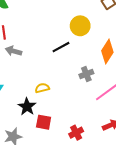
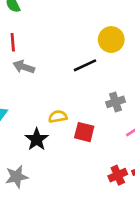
red square: (44, 122) -> (84, 132), moved
red cross: (76, 133) -> (118, 175), moved

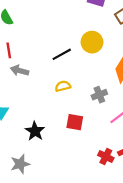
black line: (85, 65) -> (62, 54), moved
yellow semicircle: (58, 117) -> (63, 86), moved
red cross: (118, 175) -> (106, 157), turned -35

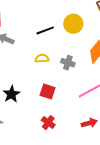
gray cross: (99, 95) -> (68, 63), moved, turned 32
red cross: (106, 157) -> (48, 123), moved

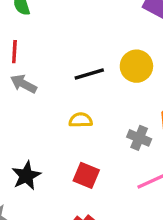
gray cross: (68, 63) -> (139, 138), moved

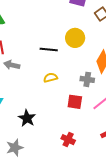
black line: (89, 74) -> (49, 50), turned 36
red square: (86, 175) -> (75, 102), moved

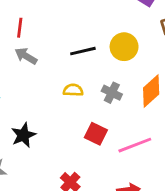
black line: (49, 50) -> (83, 51), turned -36
gray cross: (87, 79) -> (112, 93), moved

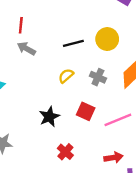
yellow semicircle: (73, 90) -> (66, 76), turned -42
black star: (23, 135) -> (49, 117), moved

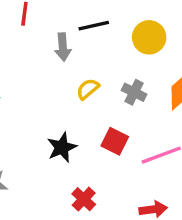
black line: (73, 43) -> (94, 26), moved
gray arrow: (26, 49) -> (63, 47), moved, turned -126

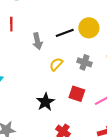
black line: (94, 26) -> (65, 33), moved

